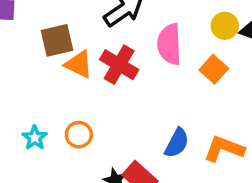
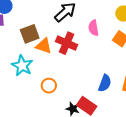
pink semicircle: (169, 44) -> (93, 28), size x0.7
cyan star: (35, 138) -> (22, 66), moved, size x1.5

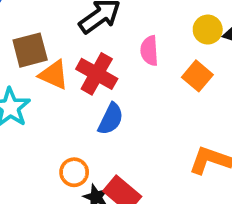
blue semicircle: (105, 83) -> (111, 119), moved
orange circle: (49, 86) -> (74, 172), moved

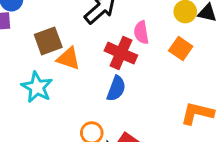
red cross: (97, 74) -> (121, 53), moved

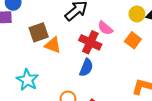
pink semicircle: (141, 32) -> (105, 28), turned -42
cyan star: (37, 87) -> (27, 80), moved

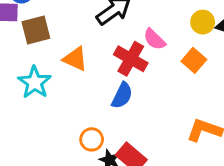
brown square: (39, 32) -> (36, 30), moved
cyan star: (27, 80) -> (34, 82), moved

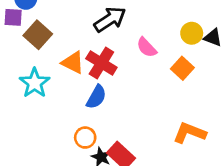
brown square: (36, 30) -> (38, 35), turned -36
red cross: (131, 59) -> (101, 63), moved
blue semicircle: (122, 96) -> (96, 97), moved

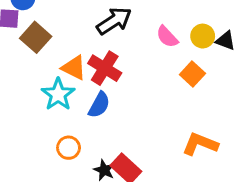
pink semicircle: (147, 47) -> (167, 37), moved
cyan star: (35, 83) -> (58, 94), moved
orange circle: (85, 138) -> (69, 148), moved

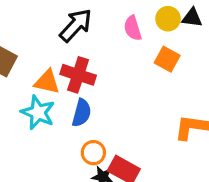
pink semicircle: (167, 37) -> (133, 28), turned 40
orange circle: (69, 148) -> (93, 153), moved

